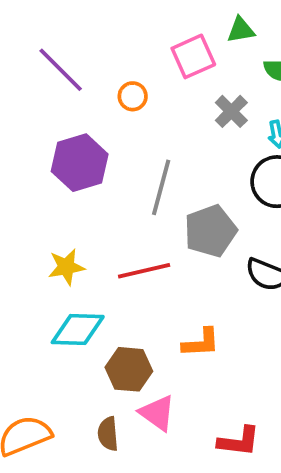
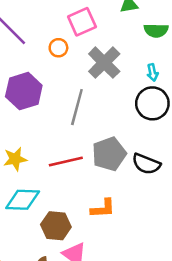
pink square: (193, 56) -> (82, 22), moved
gray cross: (231, 111) -> (104, 63), moved, size x1.5
gray pentagon: (210, 231) -> (109, 154), moved

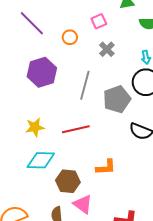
pink square: (82, 22) -> (99, 21), moved, size x0.7
gray cross: (104, 63) -> (107, 49), size x0.6
gray pentagon: (109, 154) -> (117, 99), moved

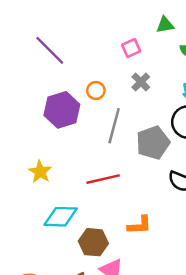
orange circle: (70, 37) -> (96, 90), moved
yellow star: (35, 127) -> (40, 172), moved, turned -30

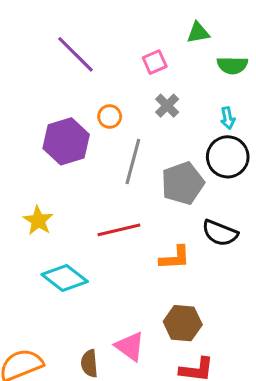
purple line: (50, 50) -> (75, 54), moved
cyan diamond: (61, 217) -> (65, 278), turned 36
orange L-shape: (140, 225) -> (175, 258), moved
brown hexagon: (93, 242) -> (183, 323), moved

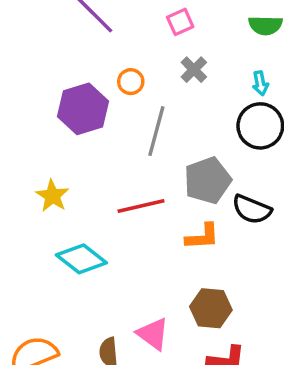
gray pentagon: (183, 183) -> (207, 180), moved

